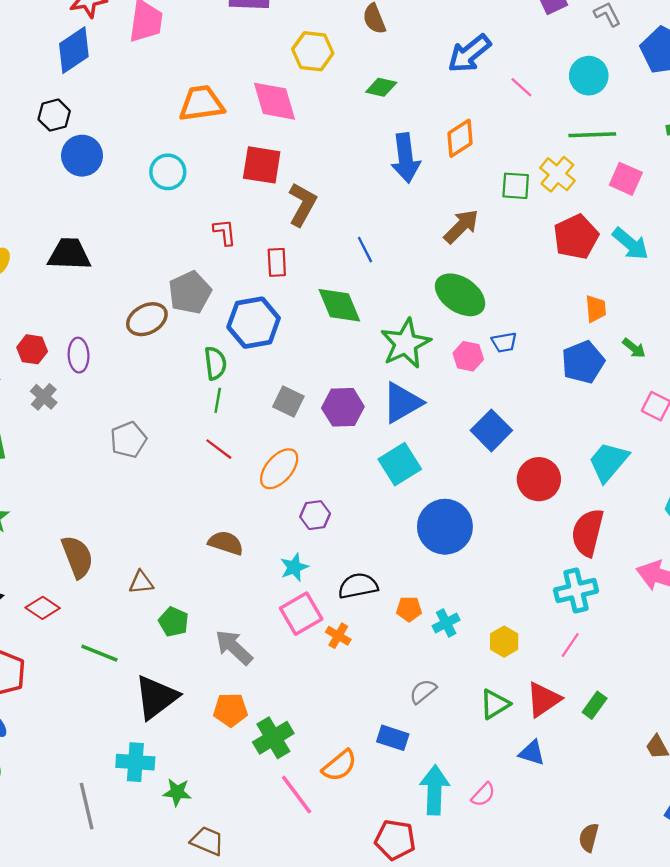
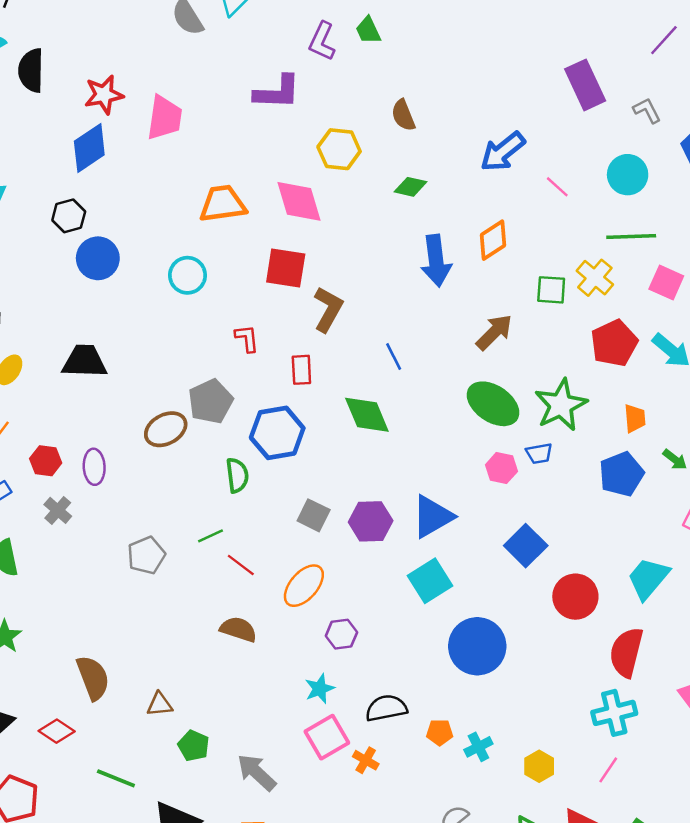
green star: (406, 344) -> (561, 405), moved
green line: (218, 400) -> (211, 536), moved, turned 55
brown semicircle: (226, 543) -> (238, 629), moved

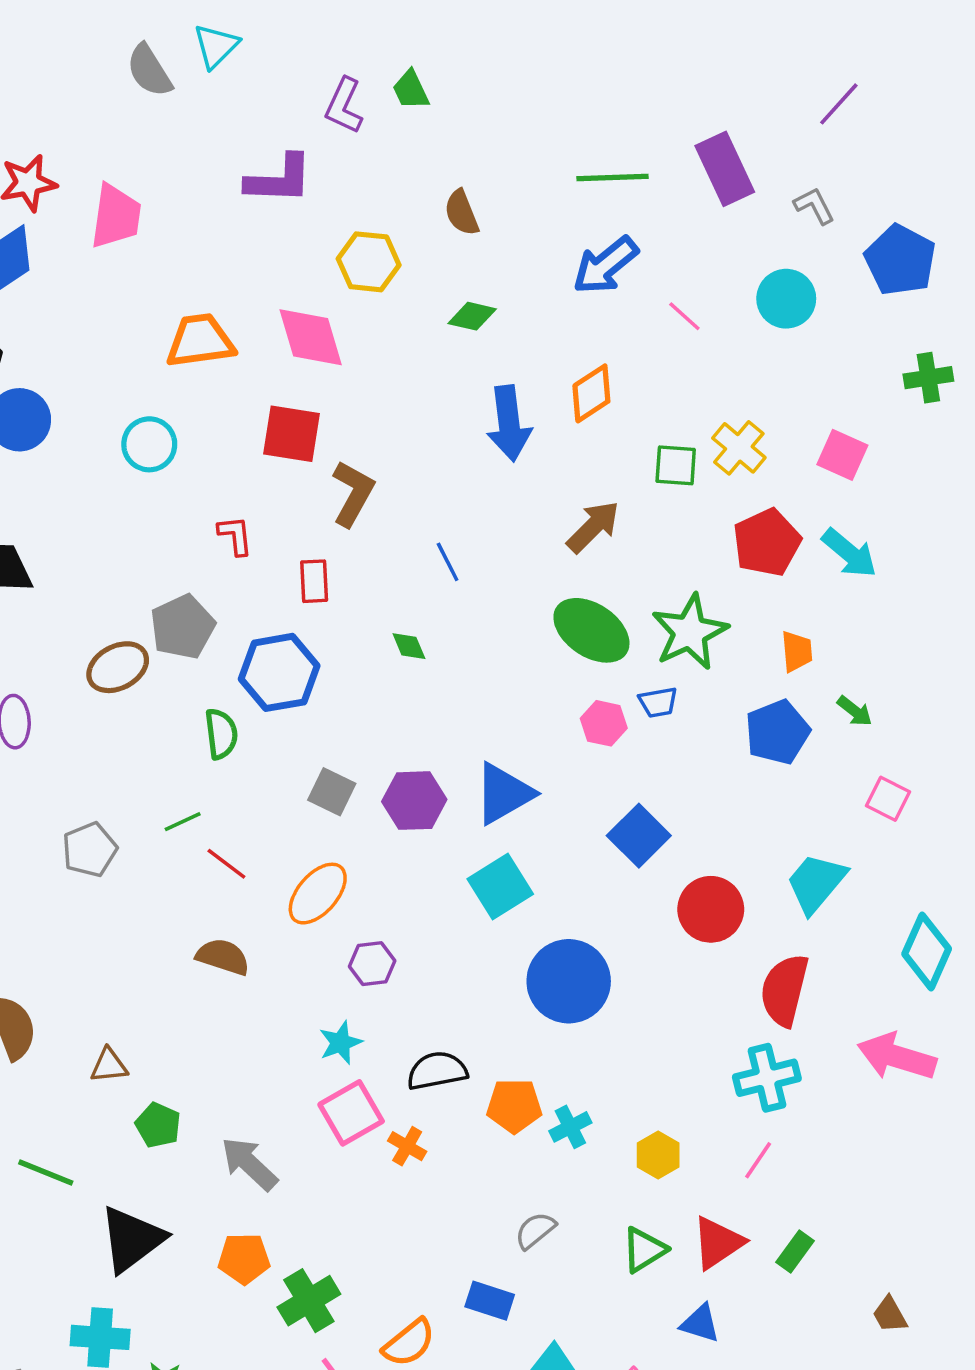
green line: (631, 236) -> (613, 178), moved
green diamond: (367, 415) -> (409, 646), size x0.5
orange pentagon: (440, 732) -> (514, 1106), size x1.4

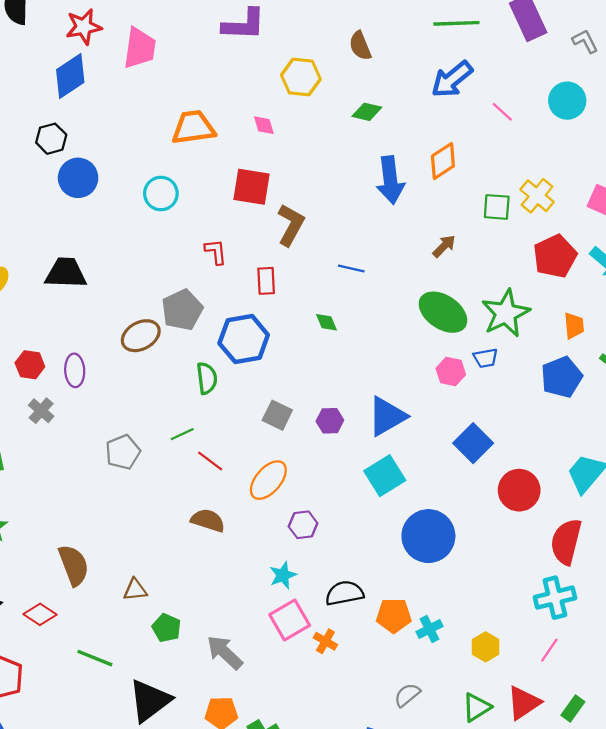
pink diamond: (311, 337) -> (264, 125), size x0.5
brown arrow: (593, 527) -> (444, 246), size x0.7
blue line: (448, 562) -> (351, 269), turned -50
purple hexagon: (414, 801) -> (330, 421), size x0.7

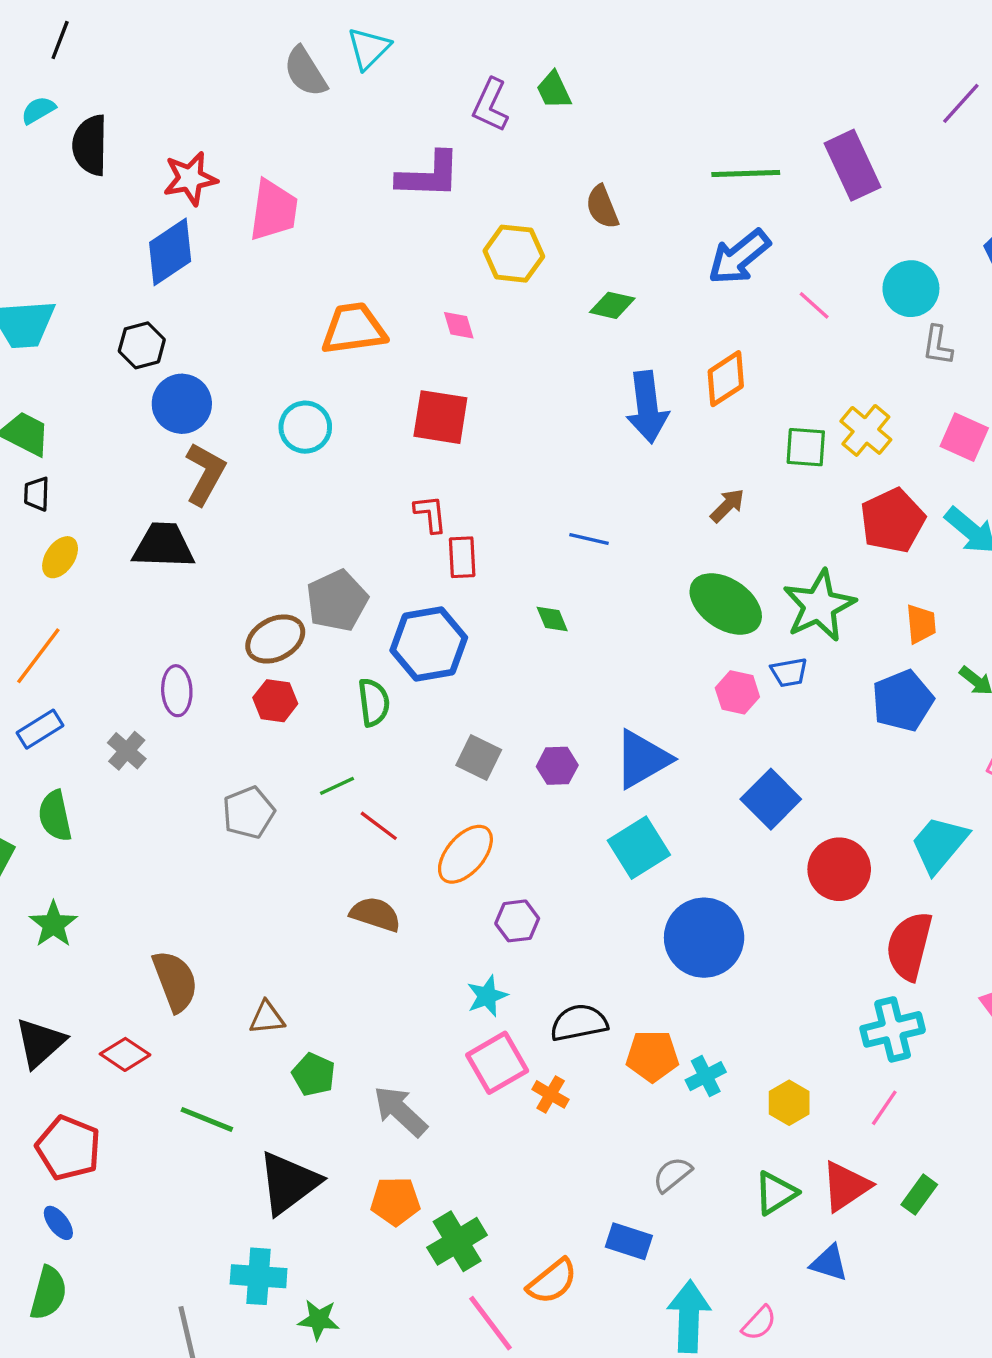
gray L-shape: (585, 41) -> (938, 345), moved, turned -144
brown L-shape: (291, 225) -> (205, 474), moved
red L-shape: (216, 252) -> (430, 514), moved
red hexagon: (30, 365) -> (275, 701), moved

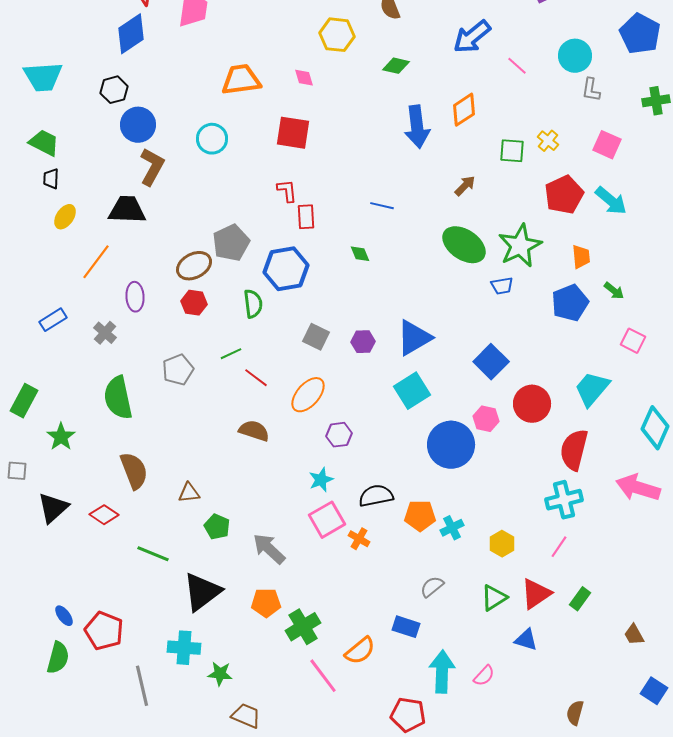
yellow cross: (866, 430) -> (548, 141), size x0.7
orange line: (38, 656) -> (96, 262), moved
pink hexagon: (737, 692) -> (486, 419), moved
green semicircle: (55, 816) -> (118, 398), moved, size x1.4
red pentagon: (68, 1148) -> (104, 631), moved

